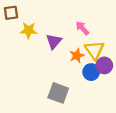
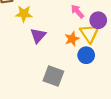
purple triangle: (54, 41) -> (38, 36), moved
purple circle: (104, 65) -> (98, 20), moved

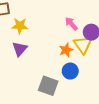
purple triangle: (38, 36) -> (20, 49), moved
blue circle: (86, 55) -> (70, 71), moved

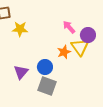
purple triangle: (20, 49) -> (21, 72), moved
blue circle: (70, 71) -> (45, 67), moved

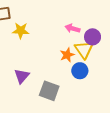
pink arrow: (69, 27) -> (72, 28), turned -32
blue circle: (45, 67) -> (80, 71), moved

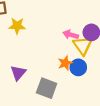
pink arrow: (72, 28) -> (71, 35), moved
orange star: (67, 55) -> (65, 63), moved

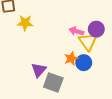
purple triangle: (18, 73) -> (39, 70), moved

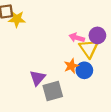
yellow star: (25, 23) -> (17, 19), moved
gray square: (53, 83) -> (53, 91), turned -36

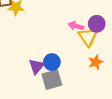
orange star: (71, 66) -> (96, 62), moved
blue circle: (84, 70) -> (52, 62), moved

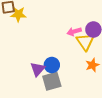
pink arrow: (76, 26) -> (74, 32), turned -32

